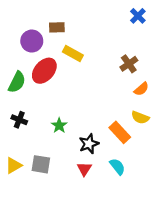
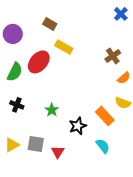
brown rectangle: (57, 27) -> (50, 24), turned 32
purple circle: (32, 41) -> (13, 34), moved
red triangle: (84, 169) -> (58, 152), moved

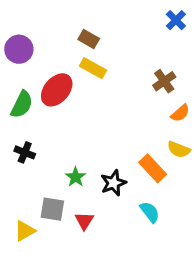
brown rectangle: (50, 24) -> (89, 39), moved
green star: (52, 110) -> (76, 177), moved
yellow triangle: (12, 145) -> (25, 231), moved

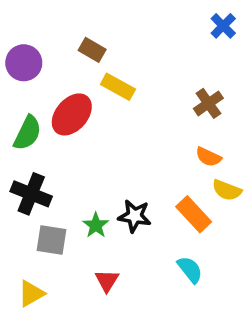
brown rectangle: (89, 39) -> (92, 50), moved
orange semicircle: (180, 113) -> (208, 157), moved, turned 66
black cross: (25, 152) -> (31, 194), size x1.5
black star: (113, 183) -> (135, 216), moved, turned 30
gray square: (52, 209) -> (51, 240), moved

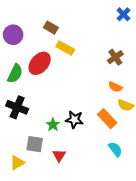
gray square: (51, 240) -> (35, 144), moved
cyan semicircle: (190, 270) -> (115, 149), moved

